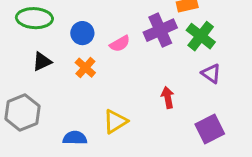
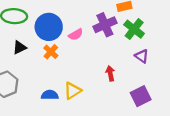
blue circle: (82, 33) -> (49, 27), size x1.6
blue semicircle: (75, 138) -> (50, 95), moved

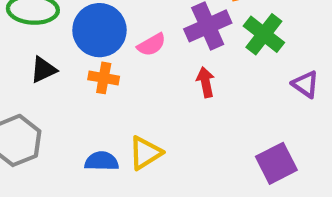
orange cross: (51, 52) -> (104, 78), turned -32
purple triangle: (142, 56) -> (306, 84), moved
red arrow: (110, 73) -> (206, 82), moved

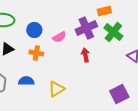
blue circle: (99, 30) -> (34, 30), size x0.6
blue semicircle: (102, 161) -> (26, 81), moved

